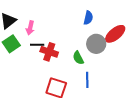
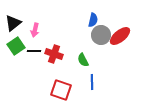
gray circle: (96, 44) -> (101, 35), moved
black line: (37, 45) -> (34, 51), moved

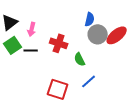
red cross: (54, 54) -> (59, 43), moved
blue line: (92, 82) -> (89, 81), turned 49

